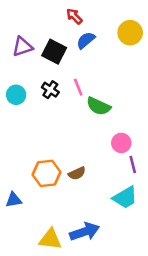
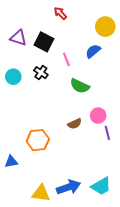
blue semicircle: (86, 40) -> (93, 51), moved
purple triangle: (22, 47) -> (18, 38), turned 36
pink line: (78, 87) -> (66, 59), moved
brown semicircle: (77, 173) -> (75, 124), moved
cyan trapezoid: (125, 197) -> (101, 186), moved

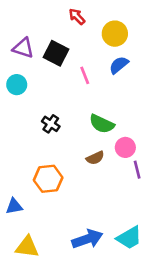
yellow circle: (105, 27) -> (115, 34), moved
black cross: (41, 73) -> (51, 124), moved
cyan circle: (13, 77) -> (17, 85), moved
green semicircle: (80, 86) -> (102, 124), moved
yellow triangle: (41, 193) -> (27, 247), moved

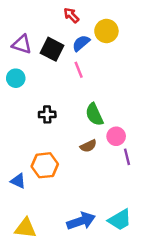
blue semicircle: (119, 65) -> (81, 43), moved
black cross: (51, 124) -> (47, 114), turned -35
green semicircle: (102, 124) -> (94, 114), turned 40
blue triangle: (14, 206) -> (18, 181), moved, turned 35

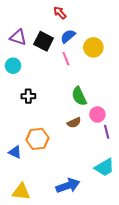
yellow circle: (106, 31) -> (93, 47), moved
black cross: (47, 114) -> (28, 96), moved
cyan trapezoid: (120, 220) -> (105, 167), moved

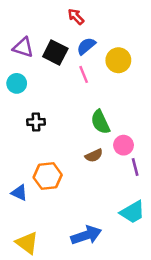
yellow triangle: (21, 192) -> (27, 243), turned 30

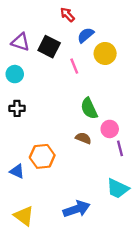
blue semicircle: (86, 46) -> (86, 35), moved
black cross: (36, 122) -> (17, 108), moved
brown semicircle: (94, 155) -> (83, 138), turned -133
cyan trapezoid: (133, 212) -> (118, 188), turned 55

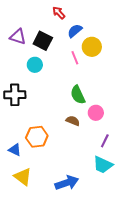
pink line: (74, 66) -> (75, 58), moved
cyan circle: (15, 74) -> (35, 65), moved
black cross: (17, 108) -> (15, 95), size x1.5
purple line: (120, 148) -> (105, 141), moved, turned 40
yellow triangle: (24, 216) -> (23, 177), moved

